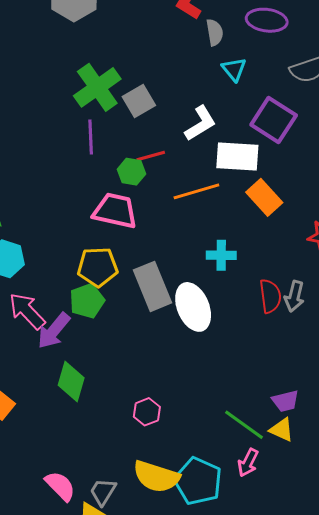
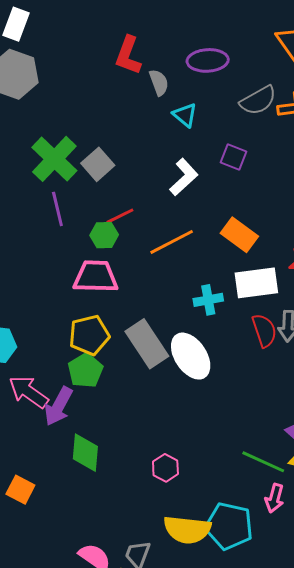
purple square: (274, 120) -> (234, 157), size x0.6
white L-shape: (200, 123) -> (184, 177), moved
white rectangle: (237, 157) -> (256, 283), moved

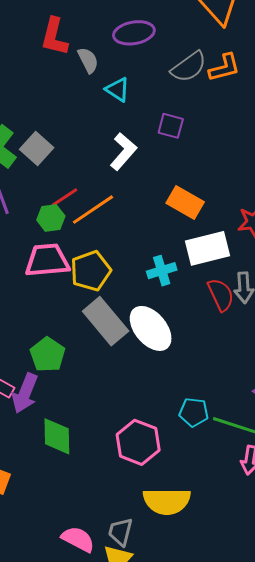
orange line: (172, 242) -> (93, 210), moved
yellow pentagon: (89, 335) -> (91, 271), moved
pink hexagon: (165, 468) -> (138, 442), size x1.6
cyan pentagon: (229, 526) -> (194, 412), moved, size x0.6

